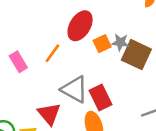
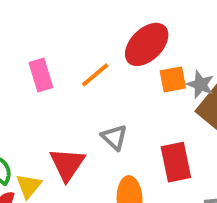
gray triangle: (74, 89) -> (114, 137), size x0.6
red rectangle: (100, 98) -> (176, 162), moved

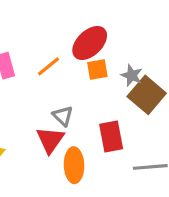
orange square: (173, 79) -> (97, 69), moved
red triangle: (67, 164) -> (50, 140), moved

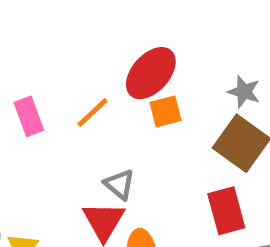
gray star: (132, 75) -> (244, 92), moved
red rectangle: (111, 136) -> (226, 211), moved

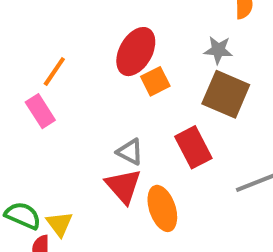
orange line: (93, 113) -> (54, 72), moved
red rectangle: (226, 211) -> (193, 147), moved

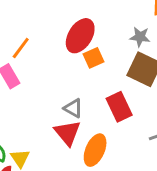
orange ellipse: (162, 208) -> (95, 150), turned 40

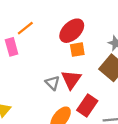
red rectangle: (119, 107) -> (87, 106), moved, turned 45
red triangle: (67, 133) -> (71, 80), moved

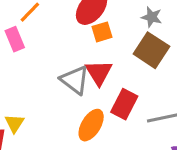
gray triangle: (53, 83) -> (75, 80), size x1.5

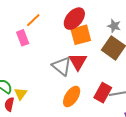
orange square: (102, 32) -> (81, 35), size x1.5
red rectangle: (124, 104) -> (103, 93), moved

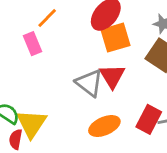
yellow triangle: (21, 94) -> (32, 124), size x1.6
orange ellipse: (72, 97) -> (104, 126), turned 35

